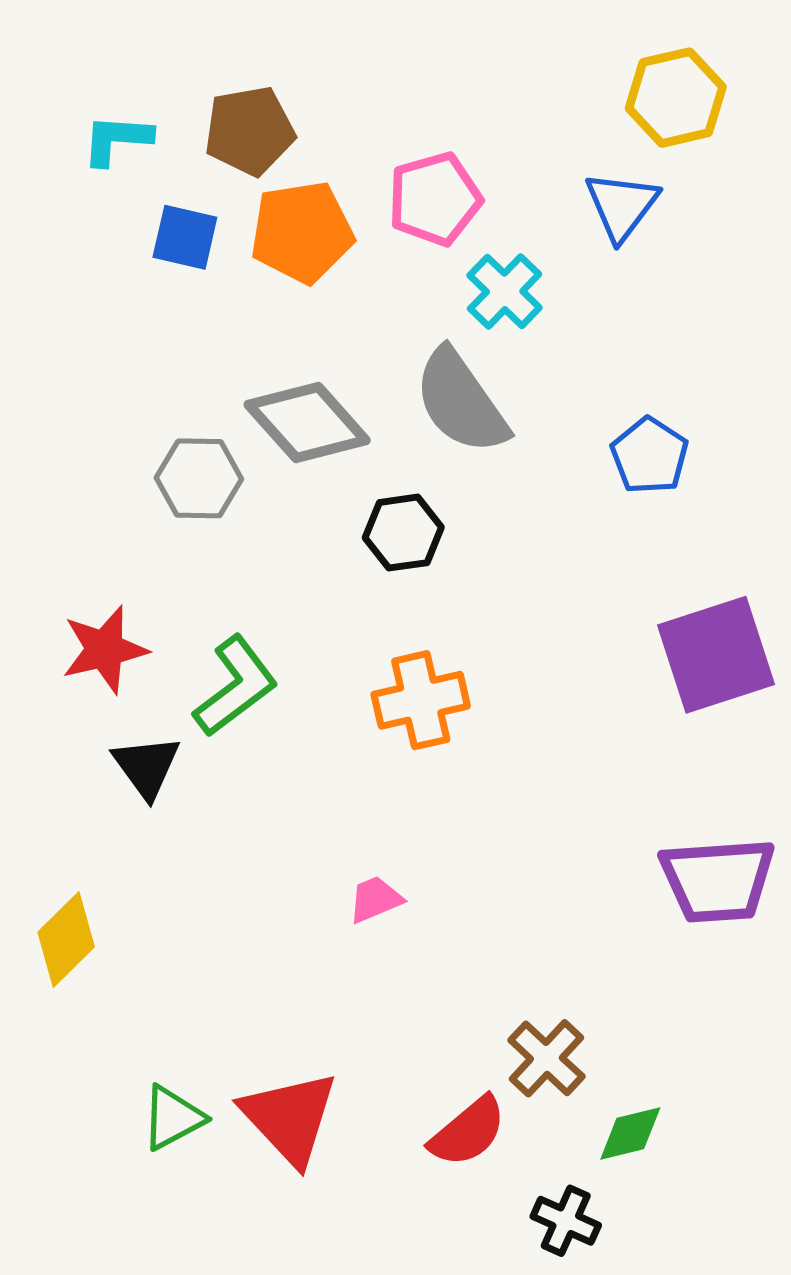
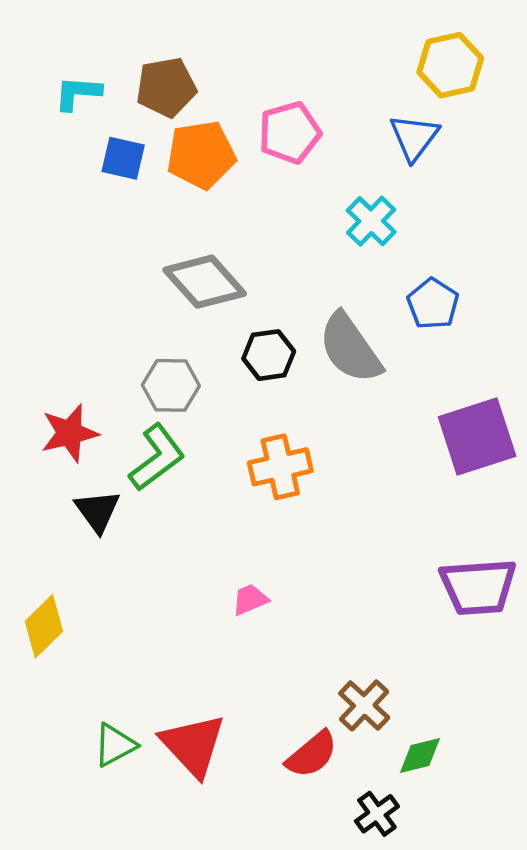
cyan cross: (505, 291) -> (371, 221), moved
gray semicircle: (461, 402) -> (350, 348), moved
gray hexagon: (199, 478) -> (171, 385), moved
black cross: (566, 1221) -> (377, 814), turned 30

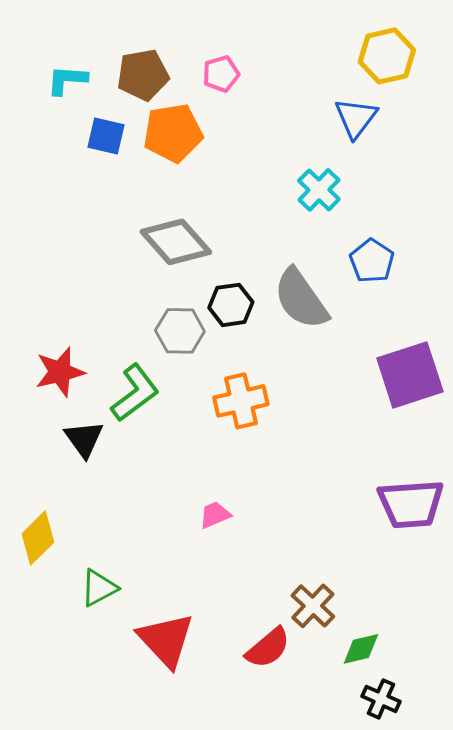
pink pentagon: (290, 133) -> (221, 74), moved, size x0.7
gray hexagon: (171, 385) -> (180, 331), moved
green triangle: (115, 745) -> (99, 588), moved
black cross: (377, 814) -> (381, 699), moved, turned -30

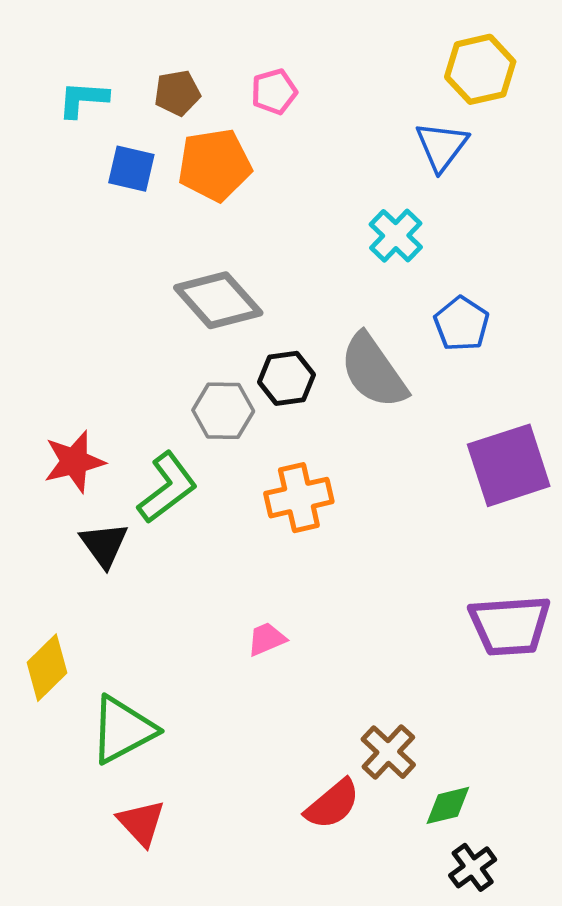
brown pentagon: (143, 75) -> (177, 93), size x0.7
green triangle: (99, 588) -> (123, 730), size x1.5
red triangle: (166, 640) -> (141, 823), moved, size x0.7
black cross: (381, 699) -> (473, 867), turned 30

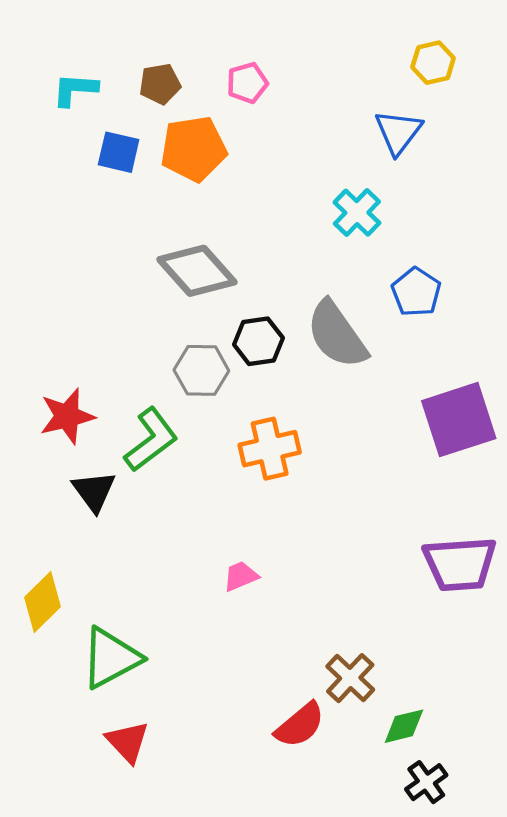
yellow hexagon: (480, 69) -> (433, 63), size x0.7

